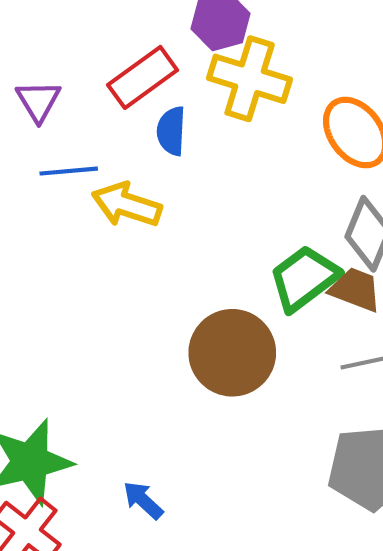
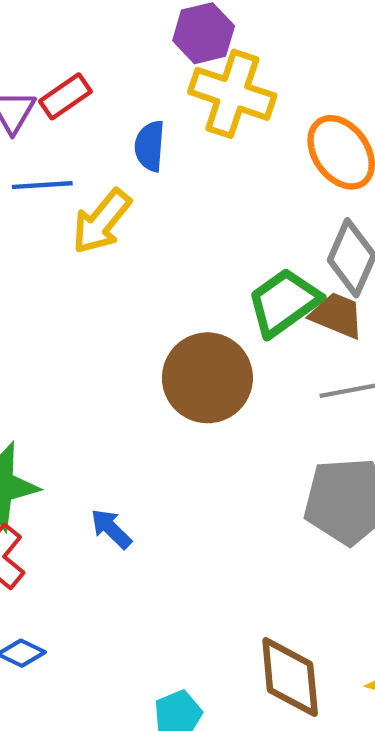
red rectangle: (143, 77) -> (65, 96), moved, size x0.7
yellow arrow: (127, 205) -> (102, 221), turned -70

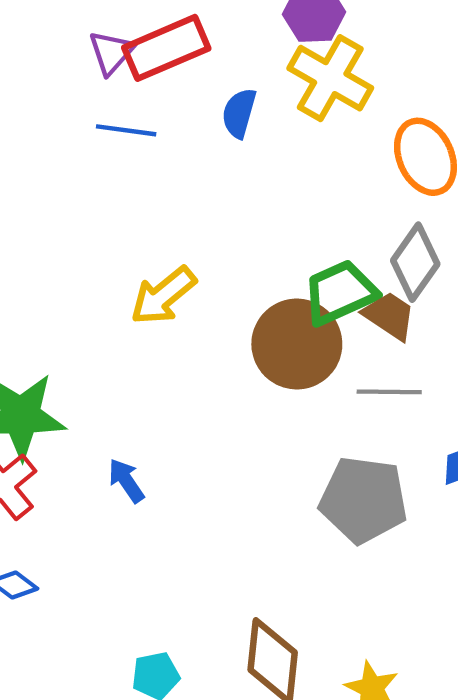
red rectangle: (65, 96) -> (166, 48), size x1.6
yellow arrow: (102, 221) -> (163, 296), moved
brown circle: (207, 378) -> (297, 344), moved

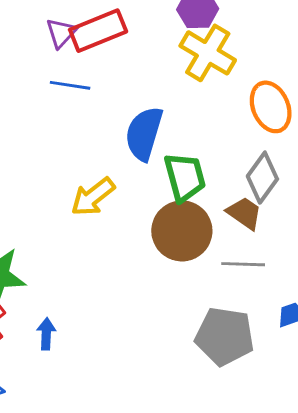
blue semicircle: (239, 113) -> (144, 133), moved, size x1.6
green trapezoid: (340, 293) -> (185, 177), moved, turned 98
blue arrow: (126, 481) -> (46, 334), moved, turned 36

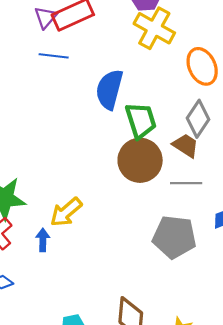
yellow arrow: (93, 197) -> (66, 212), moved

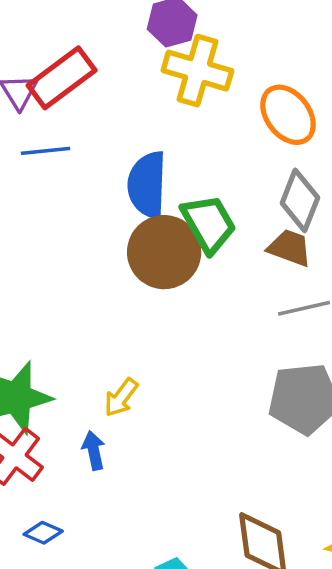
brown circle: (140, 160) -> (164, 252), moved
yellow arrow: (66, 212) -> (121, 397), size x0.7

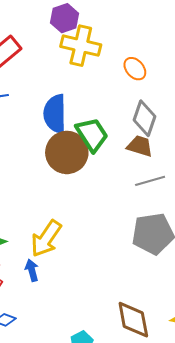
orange ellipse: (288, 115) -> (135, 69), size x0.7
yellow arrow: (121, 397) -> (46, 239), size x1.6

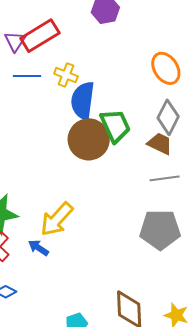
yellow cross: (81, 46) -> (66, 75), moved, size x0.6
orange ellipse: (135, 69) -> (166, 68), size x1.4
blue arrow: (32, 270) -> (38, 248), turned -50

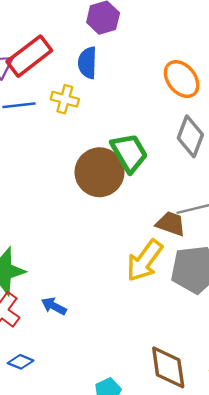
blue semicircle: (83, 101) -> (87, 63), moved, size x0.7
brown trapezoid: (160, 144) -> (171, 224), moved
yellow arrow: (57, 219) -> (145, 261), moved

